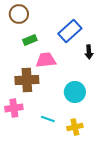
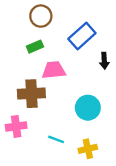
brown circle: (19, 14) -> (41, 16), moved

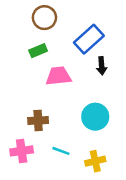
black arrow: (104, 61) -> (102, 66), moved
brown cross: (31, 94) -> (38, 120), moved, size x0.7
pink cross: (16, 126) -> (22, 151), moved

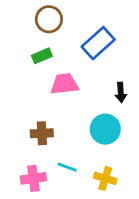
black arrow: (102, 66) -> (121, 92), moved
pink cross: (22, 151) -> (33, 178), moved
yellow cross: (95, 161) -> (105, 178), turned 30

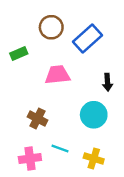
brown circle: (49, 19) -> (51, 27), moved
green rectangle: (42, 56) -> (19, 54), moved
brown cross: (42, 133) -> (37, 118), turned 30

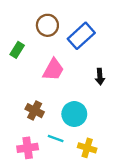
green rectangle: (19, 54) -> (17, 50), turned -35
pink trapezoid: (57, 75) -> (53, 70), turned 125
cyan circle: (94, 115) -> (74, 114), moved

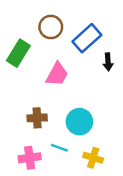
green rectangle: (17, 50) -> (18, 53), size x1.5
black arrow: (100, 77) -> (108, 62), moved
brown cross: (35, 111) -> (37, 118), turned -30

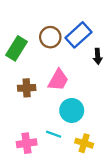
brown circle: (51, 27) -> (50, 37), moved
pink trapezoid: (57, 74) -> (58, 80), moved
brown cross: (37, 118) -> (27, 88), moved

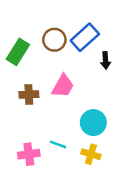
cyan circle: (72, 110) -> (93, 123), moved

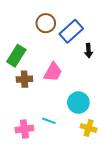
brown circle: (54, 40) -> (46, 23), moved
green rectangle: (18, 52) -> (16, 56), moved
yellow cross: (91, 154) -> (89, 128), moved

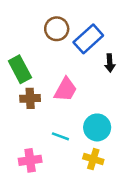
green rectangle: (16, 56) -> (20, 69), turned -60
cyan line: (49, 121) -> (60, 136), moved
yellow cross: (89, 128) -> (93, 159), moved

